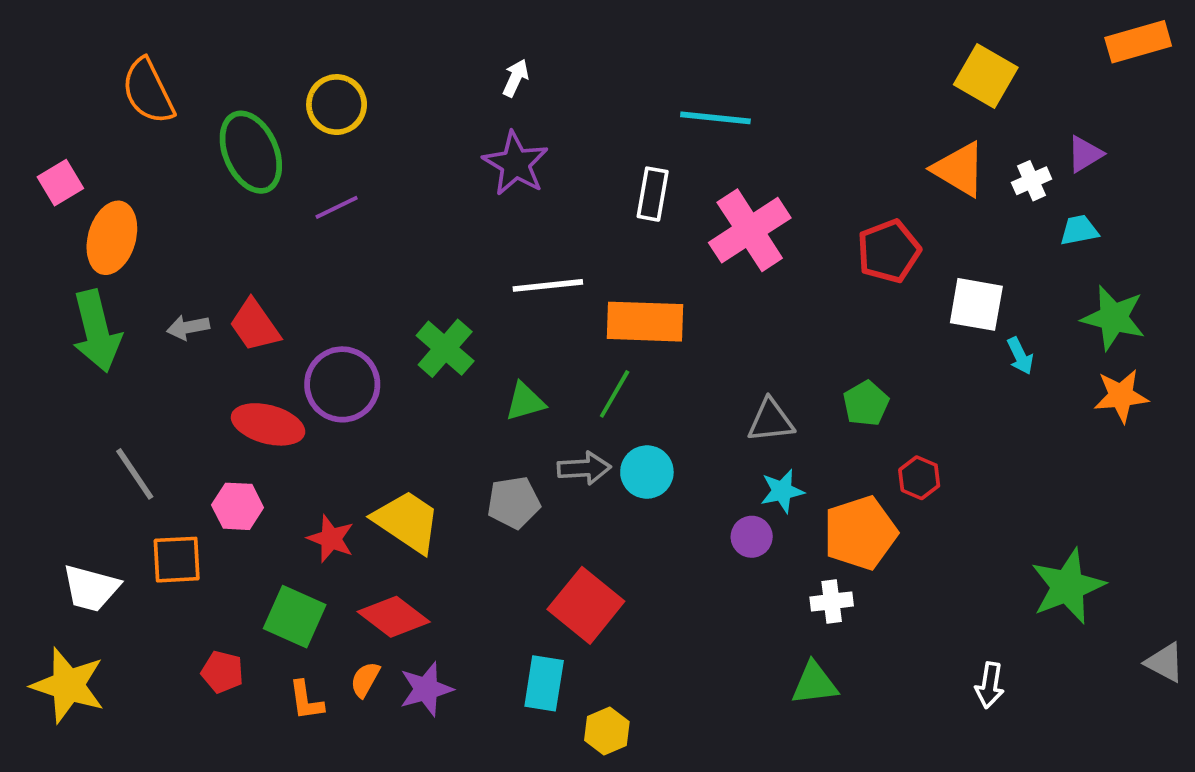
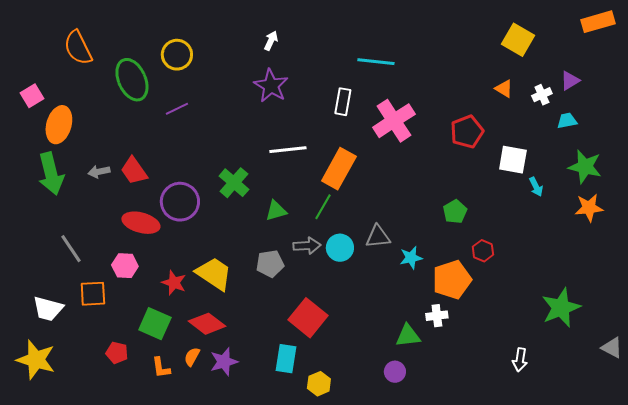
orange triangle: (959, 169) -> (504, 89), size x0.6
orange rectangle: (645, 322) -> (339, 169), turned -63
gray triangle: (771, 421) -> (378, 237), moved
purple circle: (752, 537) -> (395, 372), moved
green triangle: (814, 683) -> (408, 336), moved

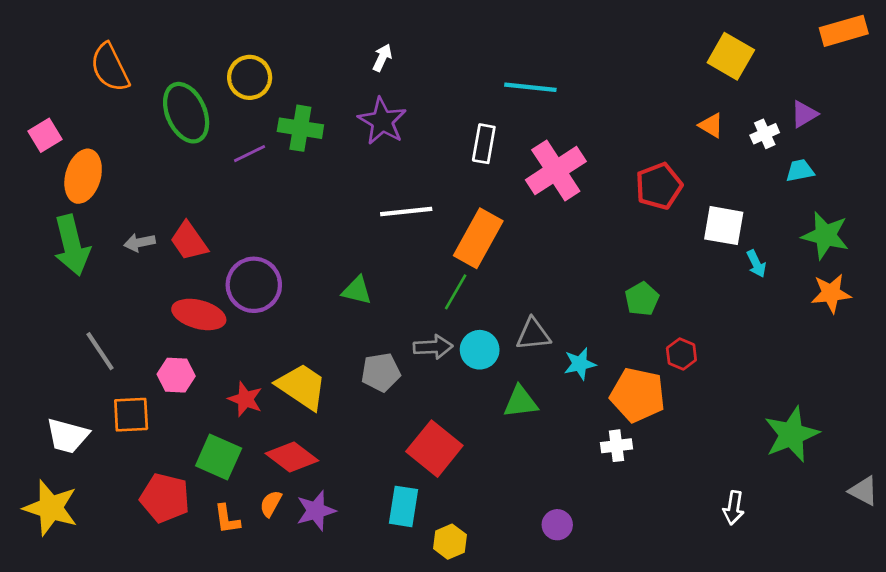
green cross: (234, 183) -> (300, 128), moved, turned -32
green triangle: (276, 211) -> (357, 290), moved, turned 30
orange pentagon: (452, 280) -> (638, 395), turned 30
green triangle: (408, 336) -> (521, 402), moved
red pentagon: (117, 353) -> (165, 498), size x1.6

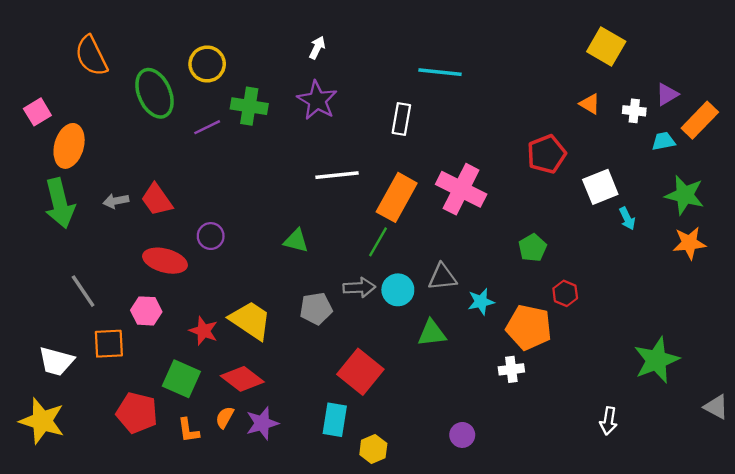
orange rectangle: (844, 31) -> (700, 120), moved, turned -30
white cross: (765, 134) -> (634, 111), turned 30
pink cross: (556, 171) -> (461, 189), moved, turned -30
white square: (724, 226) -> (600, 187), turned -32
purple circle: (254, 285) -> (211, 236), size x0.6

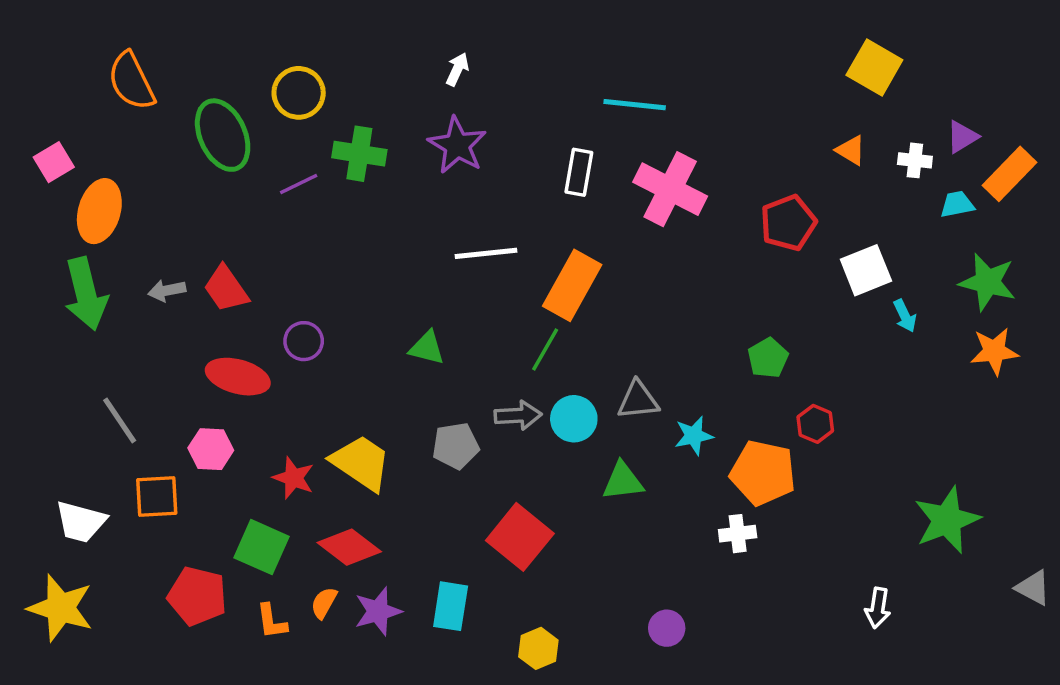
pink cross: (461, 189) -> (670, 189), moved
cyan rectangle: (335, 420) -> (451, 606), moved

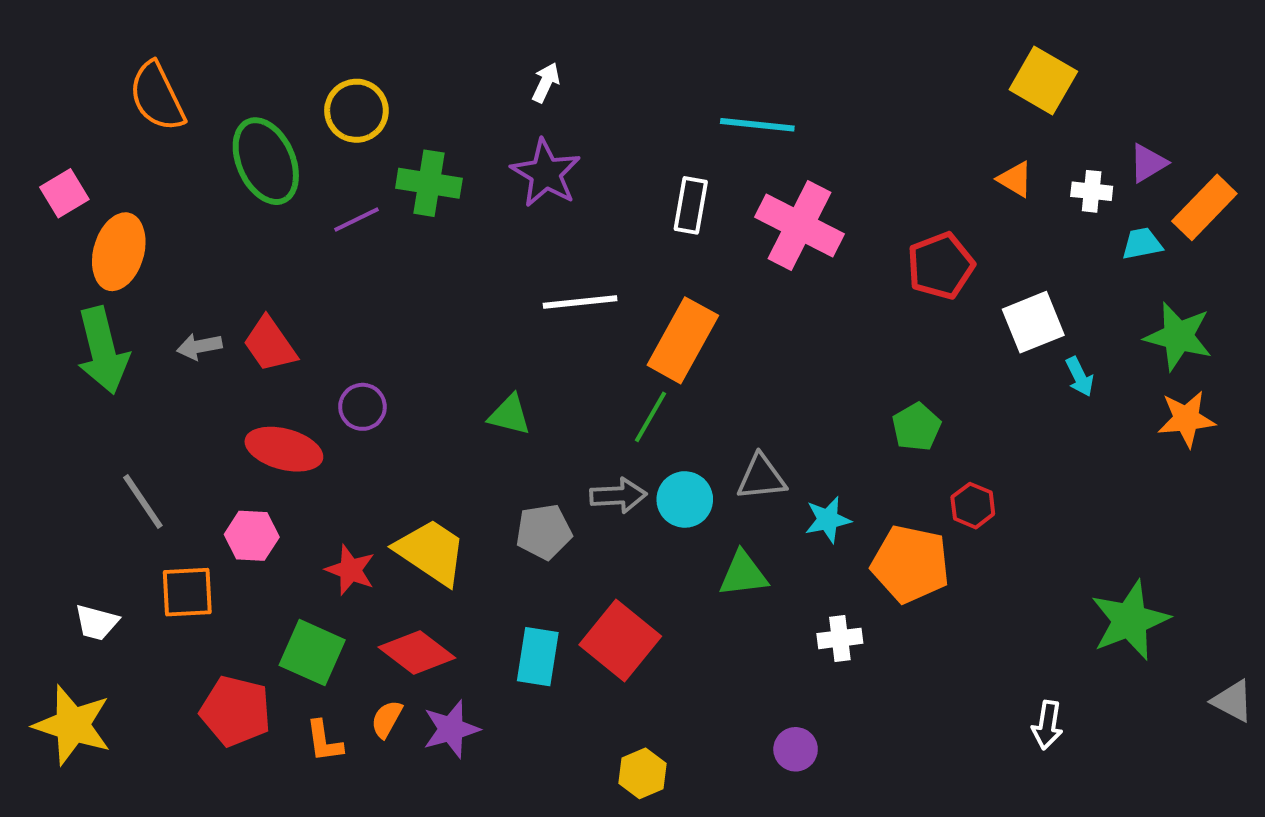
white trapezoid: (81, 522) -> (97, 622), size x0.7
white cross: (738, 534) -> (840, 638), moved
cyan rectangle: (451, 606) -> (538, 657), moved

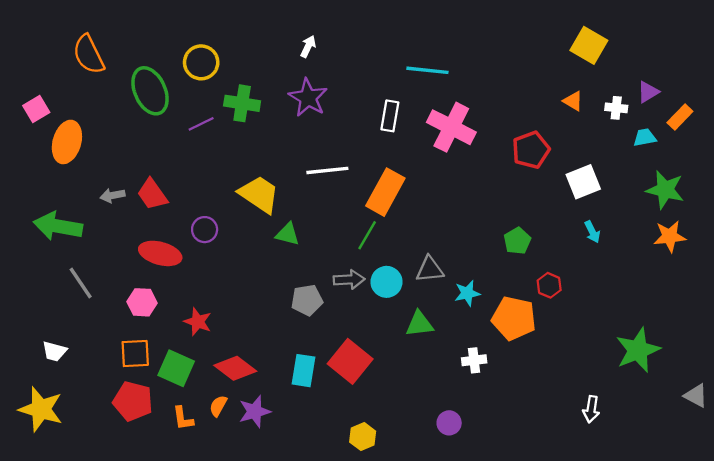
orange rectangle: (1204, 207) -> (680, 117), size x0.7
green arrow: (103, 350) -> (58, 226), moved, turned 114
cyan arrow: (1080, 377) -> (592, 232), moved
yellow trapezoid: (431, 552) -> (259, 194), moved
orange square: (187, 592) -> (135, 354), moved

